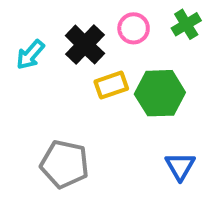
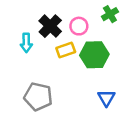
pink circle: (134, 28) -> (79, 26), moved
cyan arrow: (30, 55) -> (26, 43), moved, turned -42

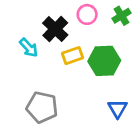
pink circle: (79, 26) -> (87, 14), moved
cyan arrow: (26, 43) -> (29, 48), turned -42

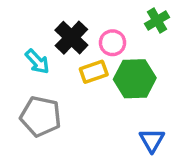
pink circle: (87, 14) -> (113, 43), moved
gray pentagon: (42, 107) -> (41, 116), moved

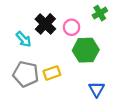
yellow rectangle: (94, 72) -> (52, 73), moved

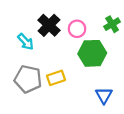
green cross: (100, 13) -> (112, 24), moved

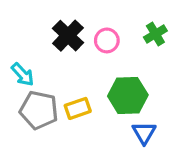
cyan arrow: (26, 42) -> (23, 74), moved
green hexagon: (92, 53) -> (128, 95), moved

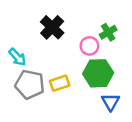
green cross: (155, 34) -> (108, 32), moved
pink circle: (107, 40) -> (89, 46), moved

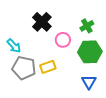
pink circle: (89, 46) -> (63, 40), moved
green hexagon: (98, 73) -> (90, 52), moved

